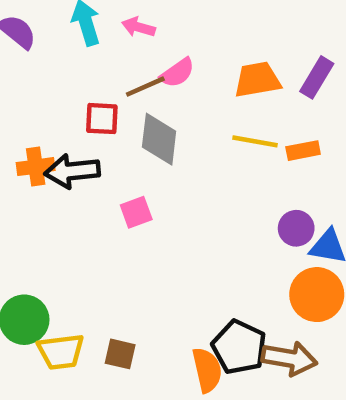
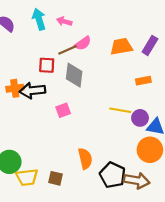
yellow line: (255, 141) -> (120, 110), moved
orange semicircle: (207, 370) -> (85, 159), moved

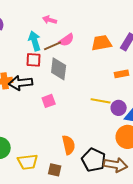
cyan arrow: (39, 19) -> (35, 41), moved
yellow trapezoid: (27, 177) -> (28, 162), moved
brown square: (55, 178) -> (55, 170), moved

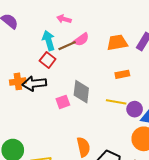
red square: (34, 60) -> (48, 60), turned 35
gray diamond: (59, 69) -> (81, 92), moved
orange rectangle: (122, 74) -> (122, 74), moved

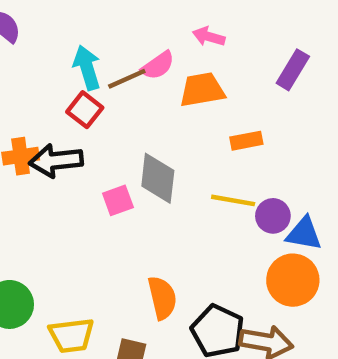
pink arrow: (64, 19) -> (209, 37), moved
orange trapezoid: (117, 43) -> (202, 90), moved

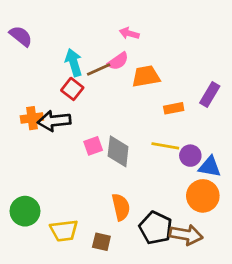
pink arrow: (209, 37) -> (129, 33), moved
purple rectangle: (293, 70) -> (210, 94), moved
gray diamond: (158, 178) -> (118, 151), moved

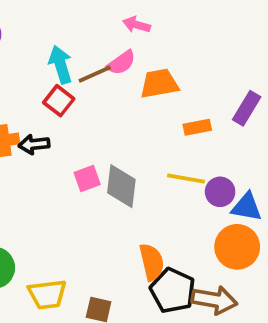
black arrow: (54, 121) -> (34, 144), size x0.7
orange semicircle: (121, 207) -> (152, 262), moved

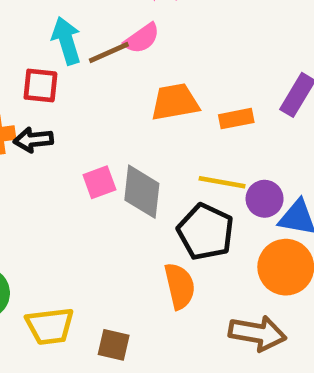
orange trapezoid: (159, 84) -> (175, 102), moved
red square: (59, 101) -> (40, 86), moved, turned -32
black pentagon: (173, 291) -> (206, 232), moved

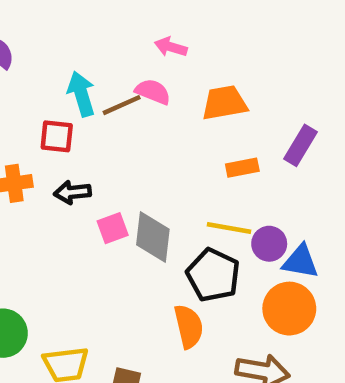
pink semicircle: (142, 38) -> (153, 92), turned -123
orange trapezoid: (175, 102) -> (224, 103), moved
black arrow: (33, 140) -> (72, 192), moved

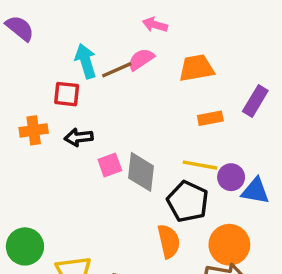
pink semicircle: (153, 92) -> (141, 59), turned -56
orange circle: (289, 309) -> (229, 245), moved

